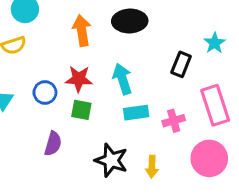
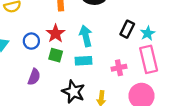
cyan star: (215, 43) -> (148, 33), moved
red star: (79, 79) -> (56, 33), turned 30
cyan rectangle: (136, 113) -> (84, 61), moved

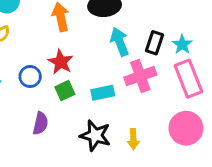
cyan arrow: (86, 36) -> (120, 42), moved
green square: (56, 55) -> (65, 91), turned -32
pink cross: (119, 68) -> (140, 76), moved, size x1.5

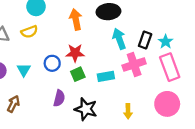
red star: (61, 62) -> (75, 53), turned -30
black star: (95, 135) -> (86, 109), moved

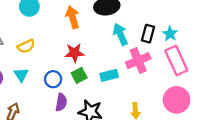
yellow semicircle: (29, 32) -> (26, 46), moved
blue circle: (52, 63) -> (53, 79), moved

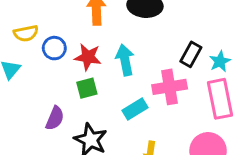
cyan arrow: (120, 34) -> (125, 60), moved
cyan rectangle: (109, 75) -> (135, 109), moved, turned -30
blue circle: (53, 79) -> (54, 48), moved

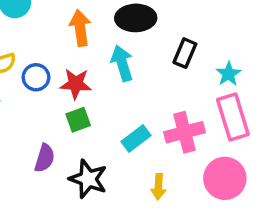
black rectangle: (191, 54) -> (185, 53), moved
cyan arrow: (125, 60) -> (122, 63), moved
pink cross: (170, 87) -> (184, 132), moved

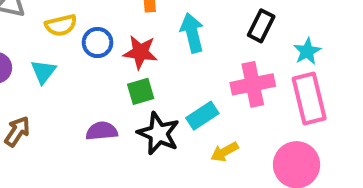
pink cross: (184, 132) -> (253, 84), moved
purple semicircle: (45, 158) -> (102, 131), turned -116
black star: (88, 179) -> (158, 133), moved
yellow arrow: (158, 187) -> (224, 152), moved, turned 55

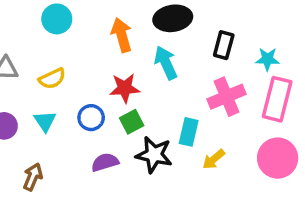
blue circle: (98, 43) -> (91, 118), moved
cyan star: (307, 51) -> (267, 59), turned -30
pink rectangle: (309, 99) -> (277, 99), turned 39
cyan rectangle: (202, 116) -> (189, 132), turned -32

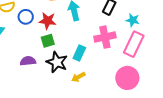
blue circle: (91, 118) -> (26, 17), moved
yellow arrow: (214, 159) -> (78, 77), moved

